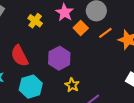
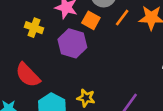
purple hexagon: (59, 58) -> (72, 43), moved
yellow star: (72, 85) -> (86, 98), moved

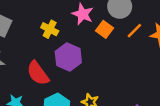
purple hexagon: (72, 43) -> (68, 57), moved

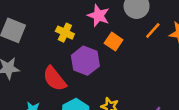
orange square: (104, 29) -> (114, 41), moved

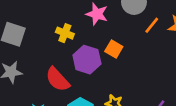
orange square: (114, 41) -> (114, 49), moved

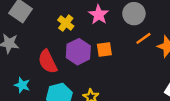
orange square: (114, 49) -> (104, 49), turned 35

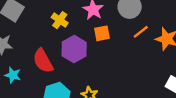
orange square: (104, 49) -> (102, 33), moved
cyan star: (22, 85) -> (13, 75), moved

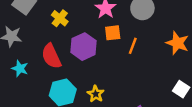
yellow cross: (60, 20) -> (60, 18), moved
orange line: (141, 32) -> (133, 46), moved, turned -35

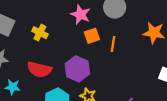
purple hexagon: (84, 47) -> (77, 69), moved
red semicircle: (51, 56) -> (39, 69), turned -40

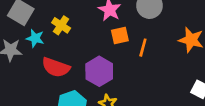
cyan star: (13, 87) -> (35, 38), moved

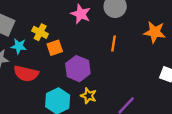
orange square: (120, 36) -> (55, 48), moved
red semicircle: (56, 67) -> (26, 74), moved

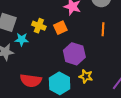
orange square: (55, 48) -> (60, 28), moved
red semicircle: (26, 74) -> (31, 81), moved

